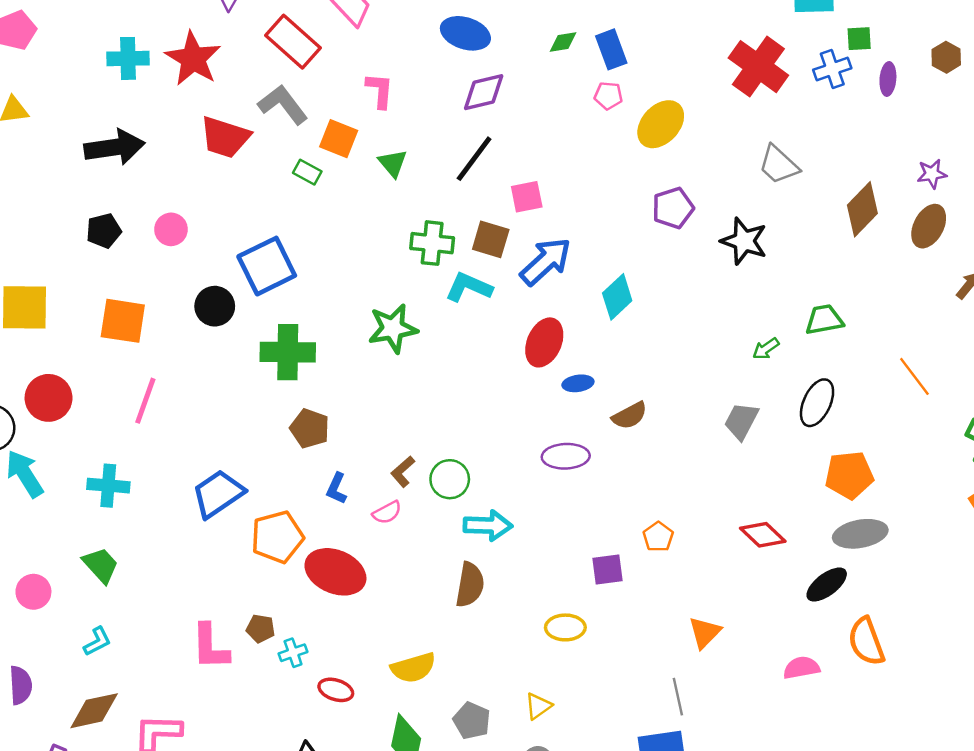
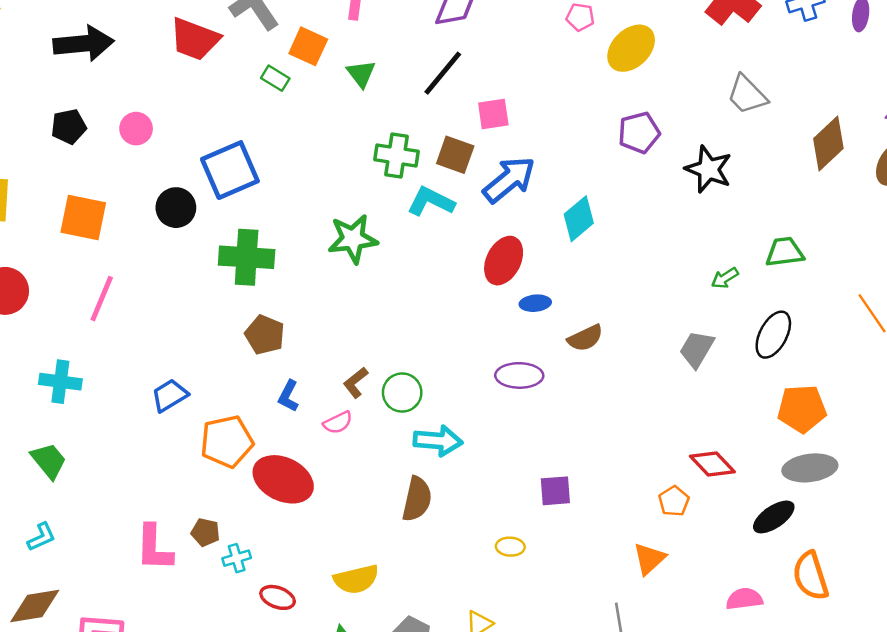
blue trapezoid: (218, 494) -> (170, 395), size x0.7
orange pentagon: (658, 537) -> (674, 501), moved
yellow ellipse: (565, 627) -> (510, 547), size x0.7

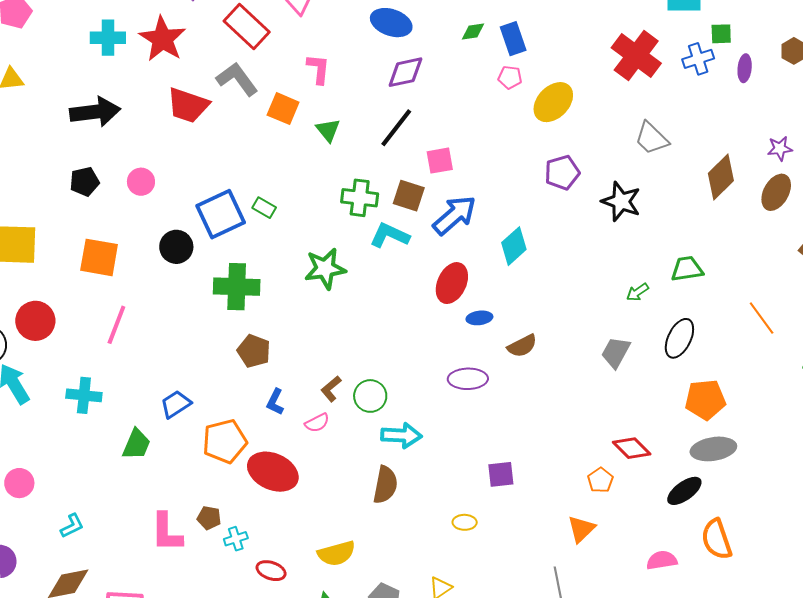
green rectangle: (275, 78) -> (264, 208), moved
green trapezoid: (49, 461) -> (136, 444), moved, turned 64

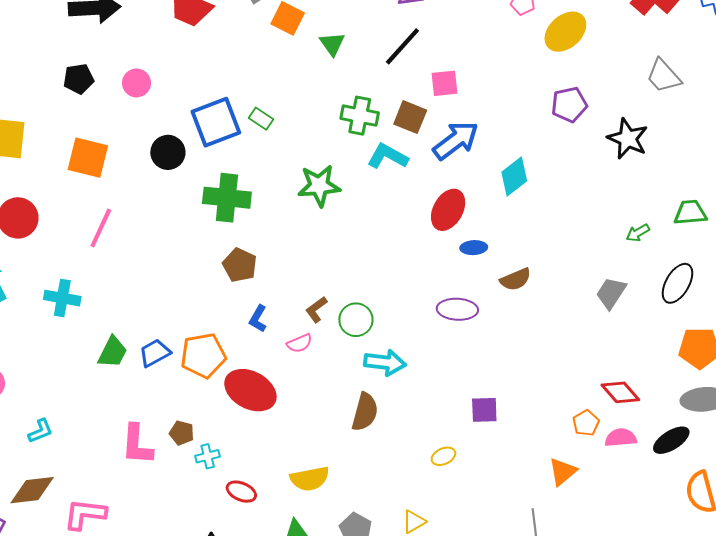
blue trapezoid: (176, 404) -> (155, 353), moved
yellow ellipse: (465, 522) -> (443, 456), turned -30
pink semicircle: (662, 560) -> (621, 438), moved

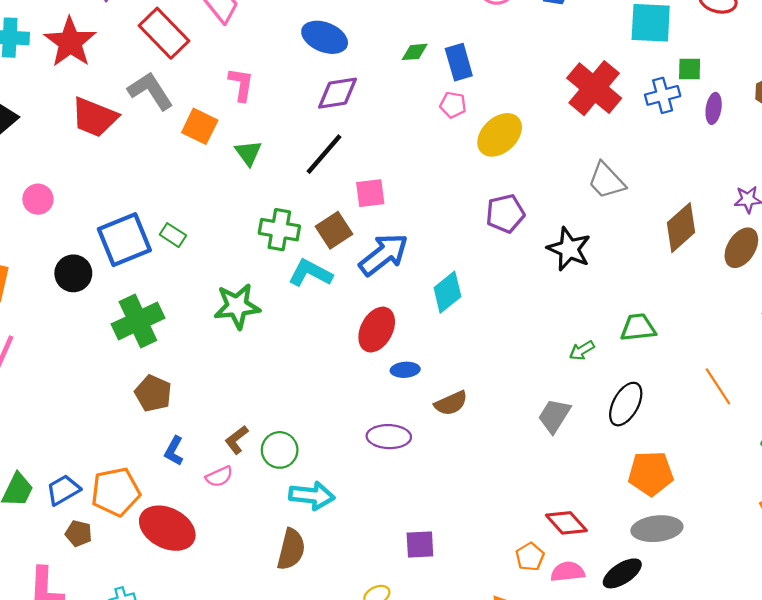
brown square: (410, 117) -> (334, 230), turned 36
green cross: (227, 198) -> (138, 321), turned -30
brown pentagon: (182, 433) -> (79, 533), moved

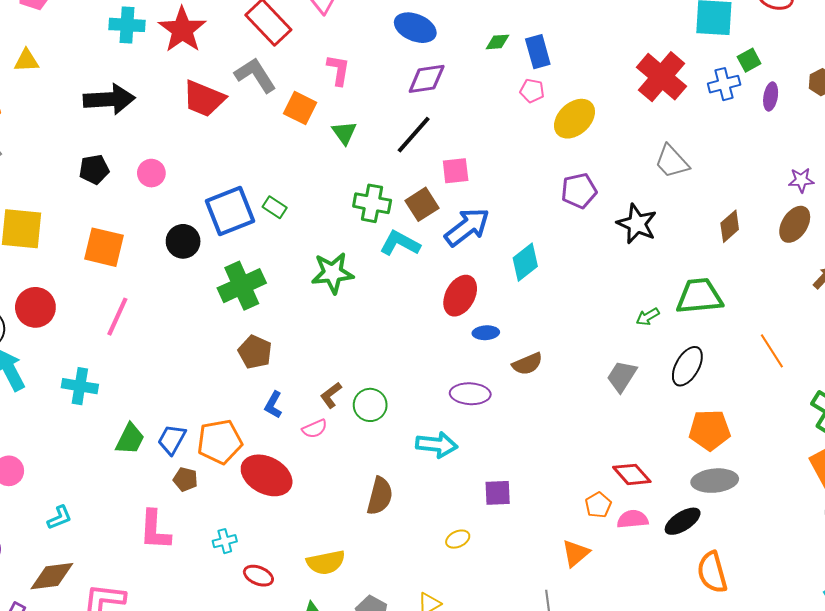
green square: (690, 69) -> (749, 60), turned -30
brown diamond: (681, 228) -> (730, 226), moved, size x0.7
green trapezoid: (638, 327) -> (699, 296), size x1.4
blue trapezoid: (63, 490) -> (172, 439), turned -32
cyan arrow: (312, 496) -> (437, 445), moved

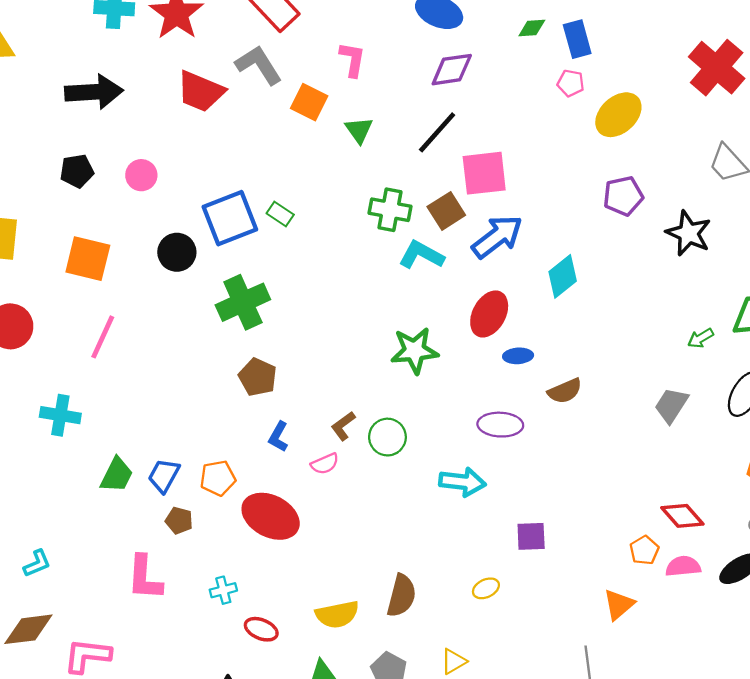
pink square: (456, 171) -> (484, 173), size x1.5
green star: (333, 273) -> (414, 351), moved
orange pentagon: (220, 442) -> (218, 478), size x0.7
brown semicircle: (380, 496) -> (401, 596), moved

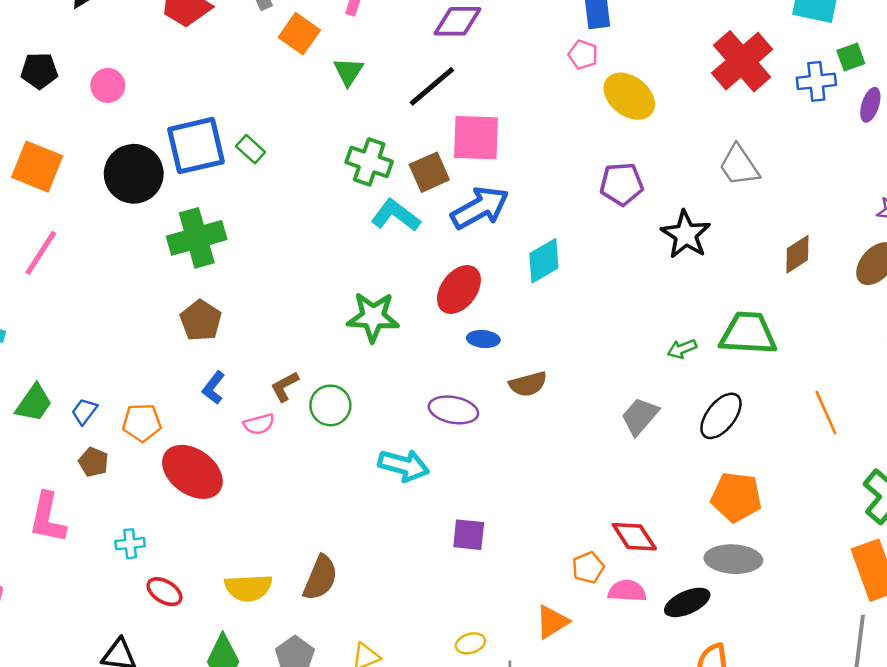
yellow ellipse: (618, 115) -> (629, 96), turned 72
black circle: (177, 252) -> (134, 174), size x1.4
blue trapezoid: (164, 476) -> (84, 411), size x0.7
yellow ellipse: (486, 588) -> (470, 643), moved

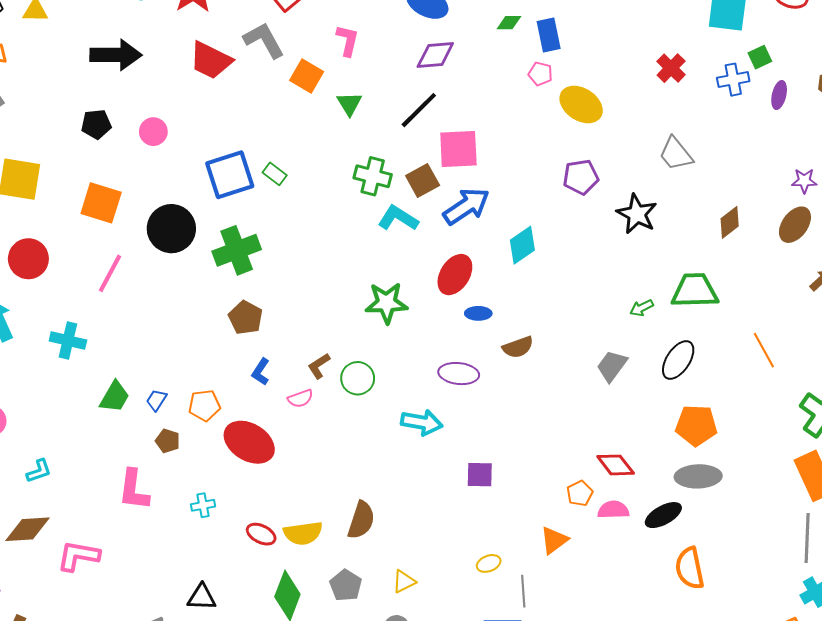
red cross: (742, 61) -> (671, 68), size x0.6
black circle: (134, 174) -> (171, 229), moved
red ellipse: (164, 592) -> (261, 534), moved

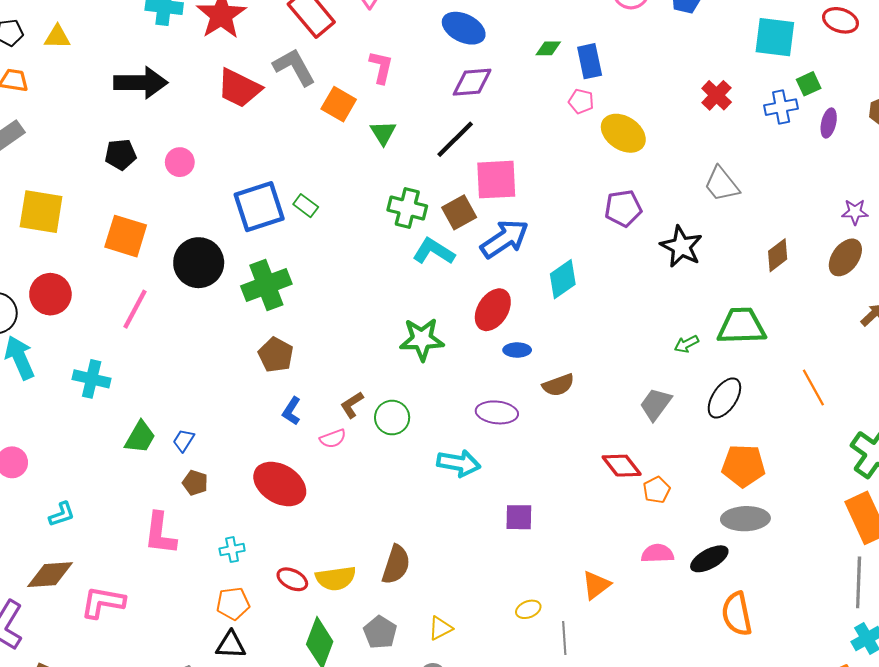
orange pentagon: (204, 405) -> (233, 604), moved
red diamond: (616, 465) -> (622, 466), moved
orange pentagon: (580, 493) -> (657, 490), moved

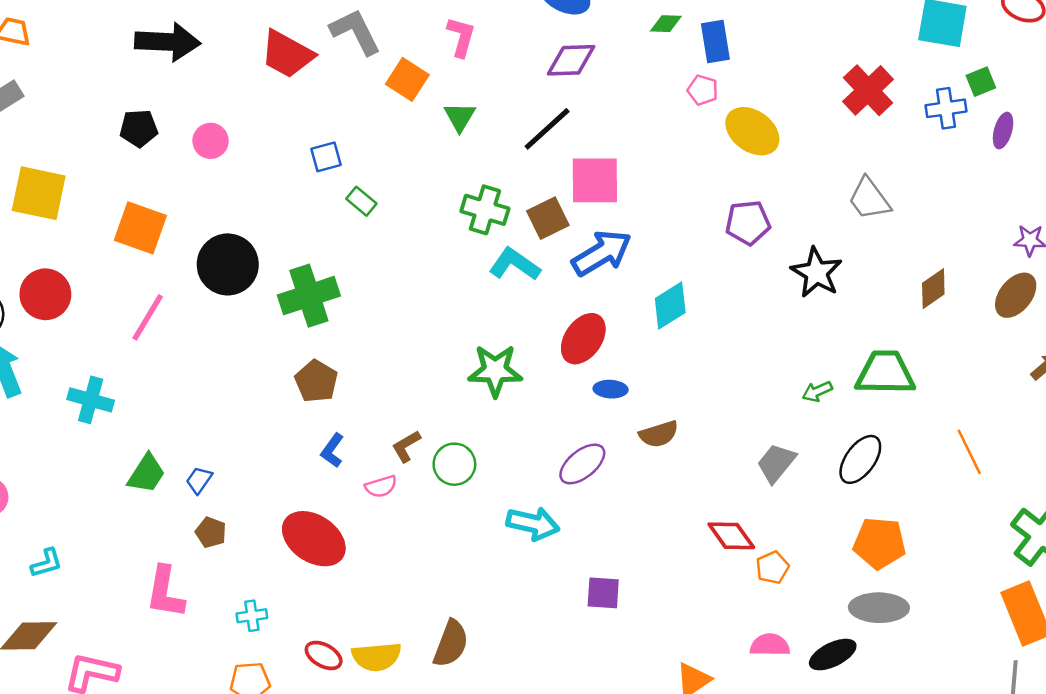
red cross: (717, 95) -> (868, 90), size x1.4
blue square: (259, 207) -> (326, 157), moved, size x0.5
purple ellipse: (497, 412) -> (582, 464), turned -48

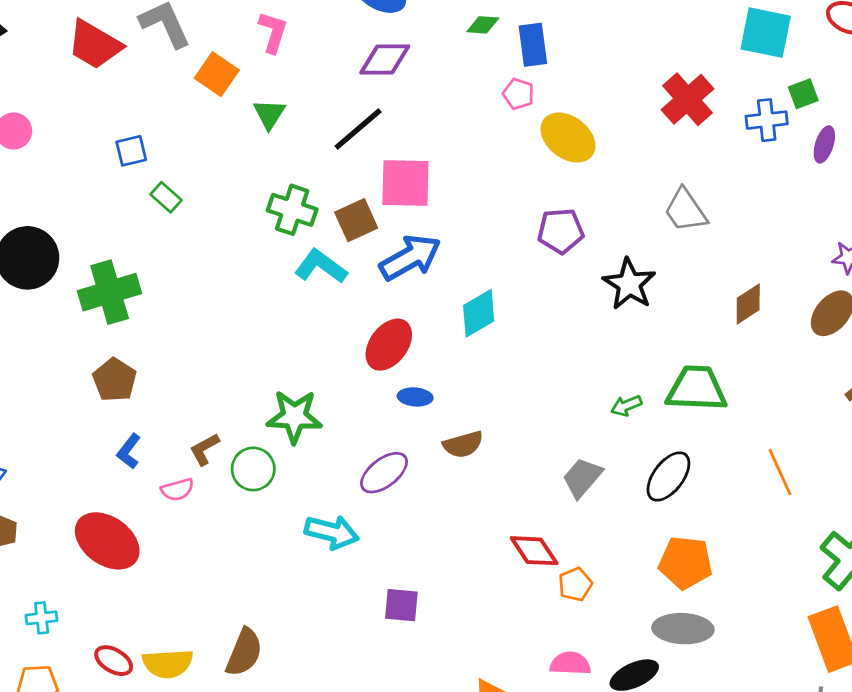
green star: (495, 371) -> (294, 417), moved

